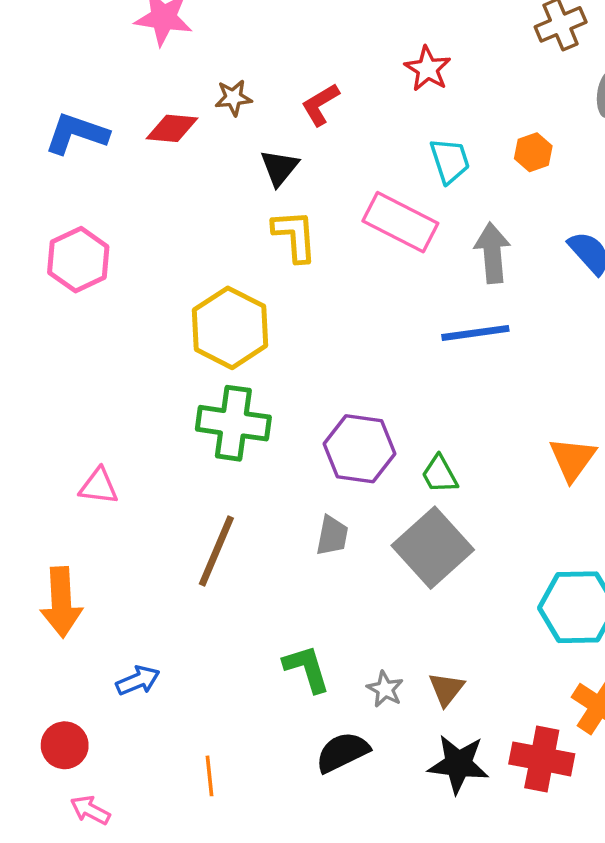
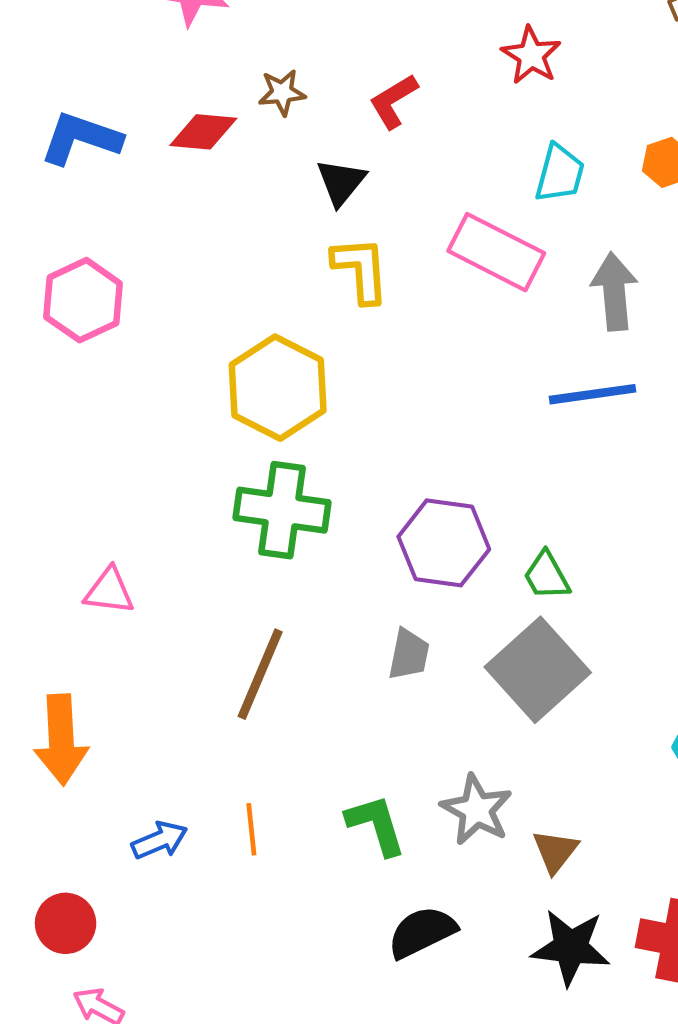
cyan trapezoid: (450, 161) -> (560, 173), turned 33
gray star: (385, 689) -> (477, 810), moved, size x1.5
orange line: (210, 776) -> (251, 829), moved

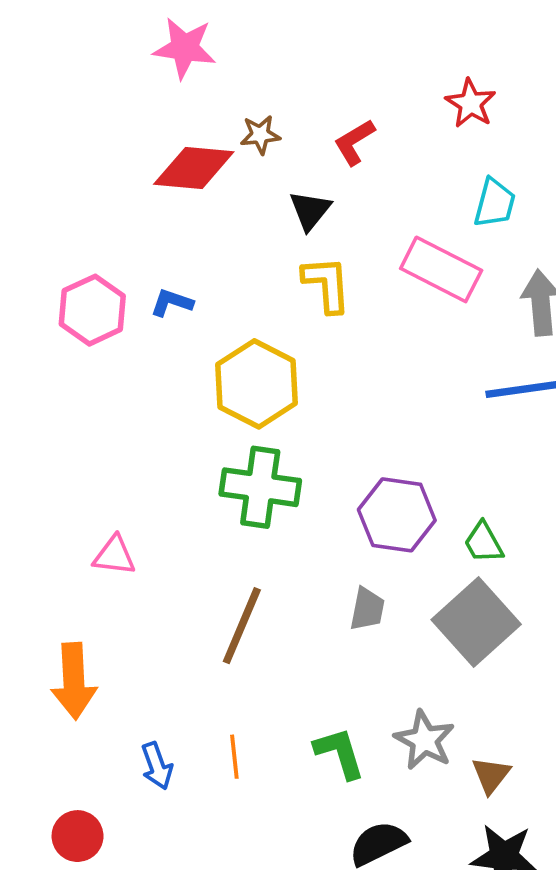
red diamond: (203, 132) -> (194, 168), size x1.4
blue L-shape: (81, 138) -> (172, 303), moved, size x0.6
blue arrow: (160, 840) -> (157, 766), turned 93

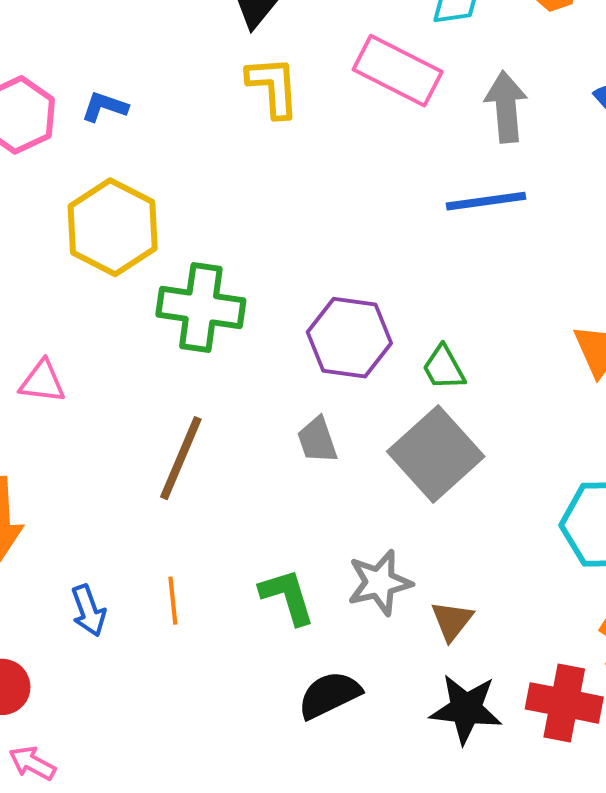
yellow hexagon: (257, 384) -> (113, 227), moved
gray trapezoid: (367, 609) -> (317, 440), turned 150
gray star: (424, 740) -> (380, 583), turned 30

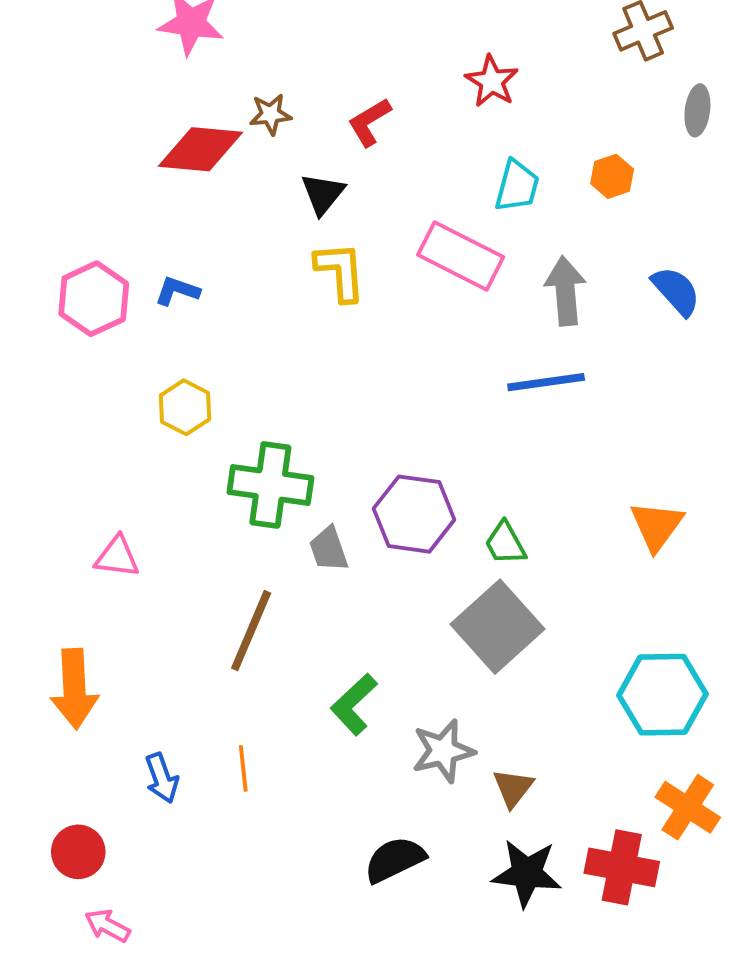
yellow hexagon: (113, 227) -> (185, 407), size x0.6
gray trapezoid: (317, 440) -> (329, 549), moved
green L-shape: (287, 597) -> (354, 704), moved, turned -116

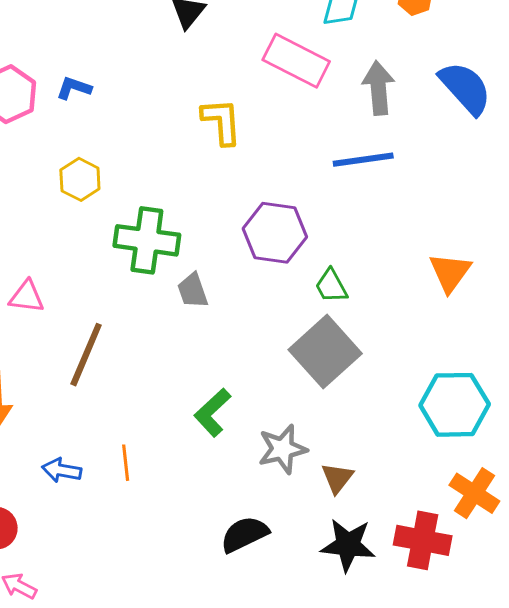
yellow L-shape: (340, 271) -> (222, 122), moved
blue semicircle: (676, 291) -> (465, 88), size x1.4
purple hexagon: (414, 514) -> (275, 233), moved
brown line: (251, 631) -> (86, 355), moved
blue arrow: (162, 778) -> (62, 470), turned 120

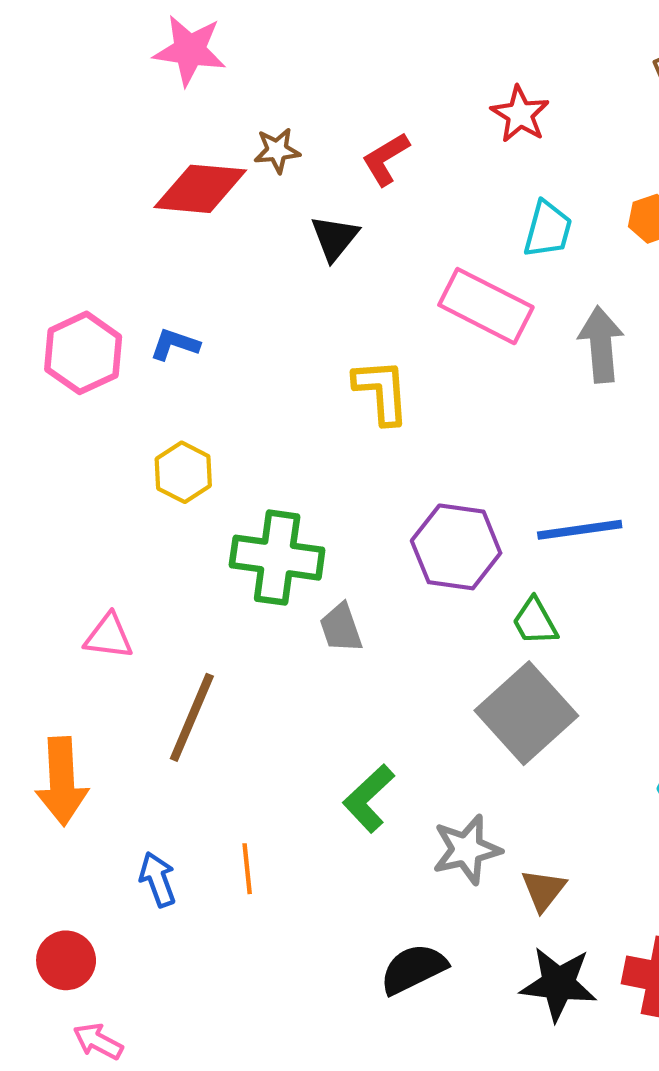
blue line: (363, 160) -> (580, 530), moved
blue arrow: (62, 470) -> (158, 879), turned 60

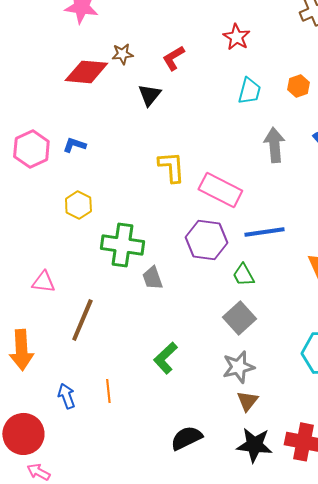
pink rectangle: (486, 306) -> (220, 190), moved
gray square: (526, 713) -> (239, 318), size x0.7
gray star: (467, 850) -> (238, 367), moved
red circle: (66, 960) -> (23, 434), size x1.5

